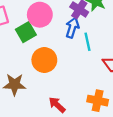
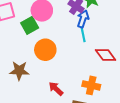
blue arrow: (72, 28) -> (83, 19), moved

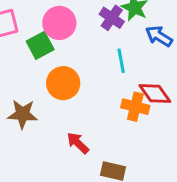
blue arrow: (83, 19) -> (159, 36), moved, turned -78
orange cross: (91, 85) -> (135, 107), moved

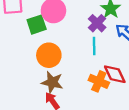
purple cross: (112, 18) -> (97, 23), moved
brown star: (23, 114) -> (52, 82), moved

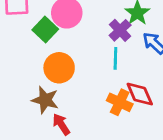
green square: (37, 25) -> (45, 29), turned -30
brown star: (52, 82) -> (45, 100), moved

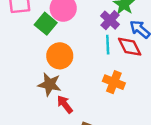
red diamond: (140, 94) -> (130, 47), moved

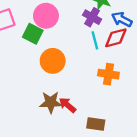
red diamond: (130, 47) -> (116, 38), turned -65
brown star: (50, 84) -> (51, 102), moved

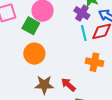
orange circle: (53, 61) -> (34, 54), moved
red arrow: (68, 105) -> (68, 85), moved

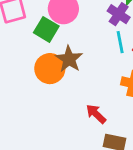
brown star: (44, 85) -> (69, 59), moved, turned 30

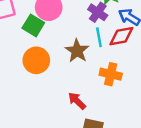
brown star: (69, 59) -> (77, 51), moved

